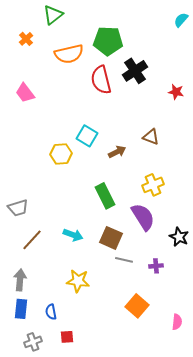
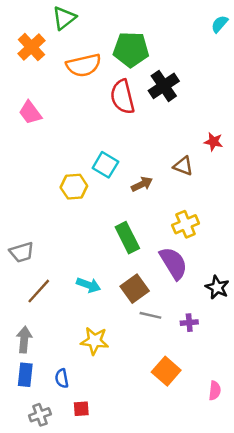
orange cross: (26, 39) -> (31, 47), size x1.6
red star: (176, 92) -> (213, 142), moved
brown square: (111, 238) -> (135, 289), turned 30

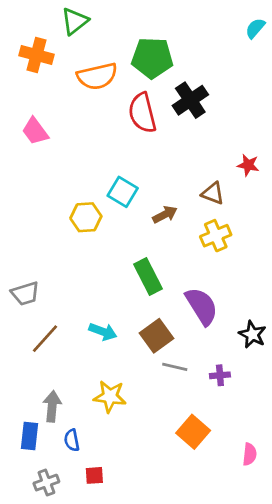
orange cross: (31, 47) -> (37, 55), turned -32
yellow cross: (186, 224) -> (216, 236), moved
gray arrow: (24, 340) -> (52, 406), moved

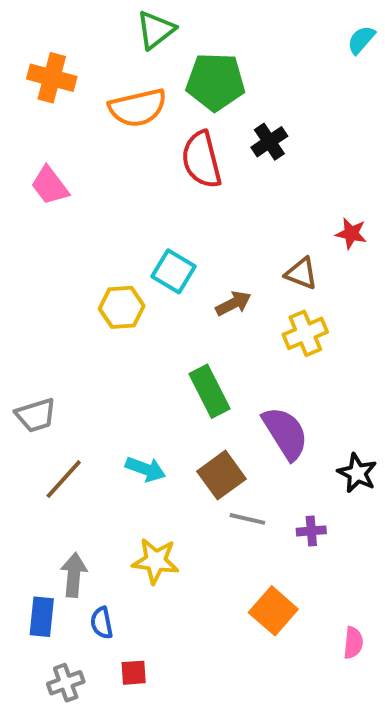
green triangle: (75, 21) -> (156, 30), moved
black cross: (190, 100) -> (269, 142), size x0.7

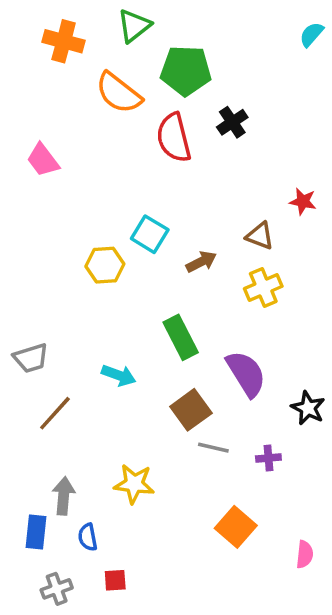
orange cross: (52, 78) -> (64, 41), moved
orange semicircle: (138, 108) -> (119, 93), turned 51
cyan arrow: (146, 469) -> (119, 375), moved

